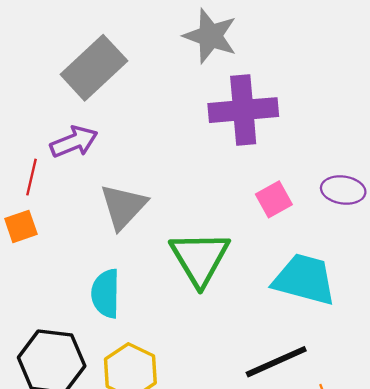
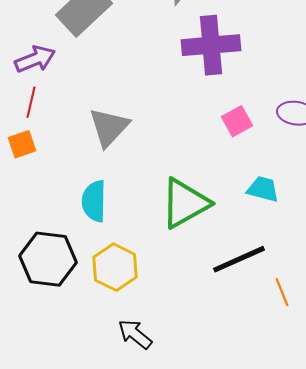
purple arrow: (74, 142) -> (35, 59), moved
green triangle: (200, 258) -> (185, 203), moved, turned 32
cyan trapezoid: (304, 279) -> (263, 189), size x0.6

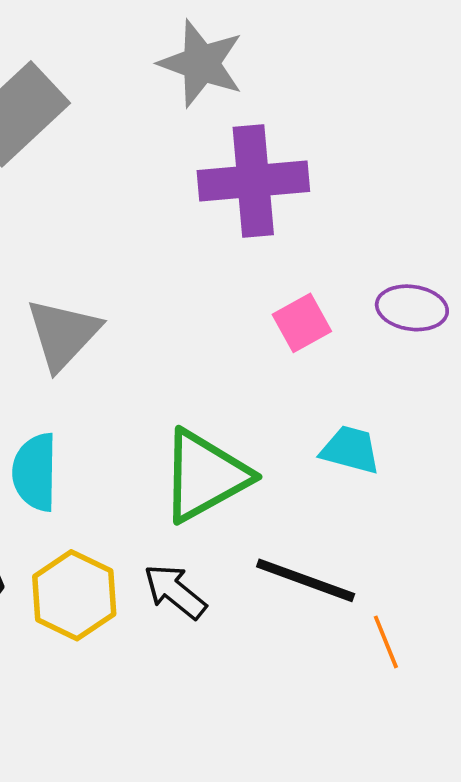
black line: (239, 259) -> (306, 580), turned 44
black arrow: (135, 334) -> (175, 592), moved

